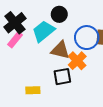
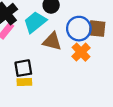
orange cross: (77, 61) -> (81, 52), moved
black square: (62, 77) -> (23, 68), moved

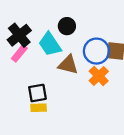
cyan trapezoid: (35, 22) -> (50, 44), turned -85

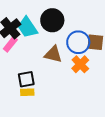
black circle: (67, 26) -> (52, 20), size x1.5
cyan trapezoid: (50, 44) -> (27, 27), moved

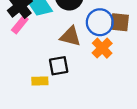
black square: (26, 79) -> (59, 66), moved

